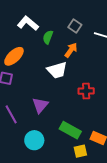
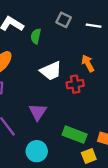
orange arrow: (71, 50) -> (88, 63), moved, turned -56
red cross: (86, 91) -> (75, 84), moved

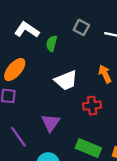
red cross: (75, 84) -> (92, 106), moved

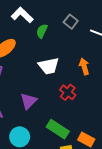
red cross: (92, 106) -> (68, 92), turned 35

